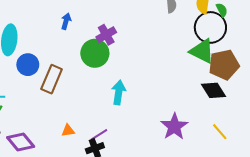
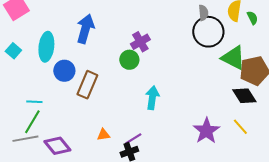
blue arrow: (66, 21) -> (85, 29), moved, size x1.8
black circle: (210, 27) -> (208, 32), moved
green circle: (95, 53) -> (129, 60), size x0.7
yellow line: (220, 132) -> (240, 127), moved

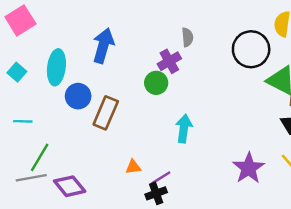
gray semicircle: (203, 13) -> (187, 37), moved
cyan line: (34, 102) -> (23, 121), moved
orange triangle: (103, 135) -> (133, 167), moved

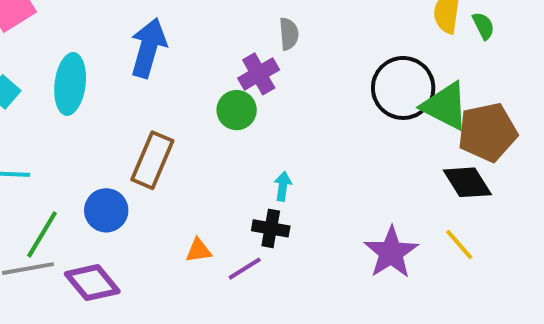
black circle: (251, 49) -> (403, 88), moved
blue circle: (78, 96) -> (106, 210), moved
cyan arrow: (184, 129) -> (283, 186), size x0.6
black cross: (156, 193) -> (271, 228), moved, turned 30

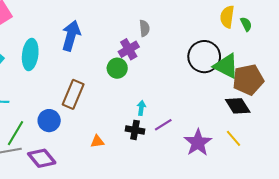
purple line: (245, 269) -> (163, 125), moved

